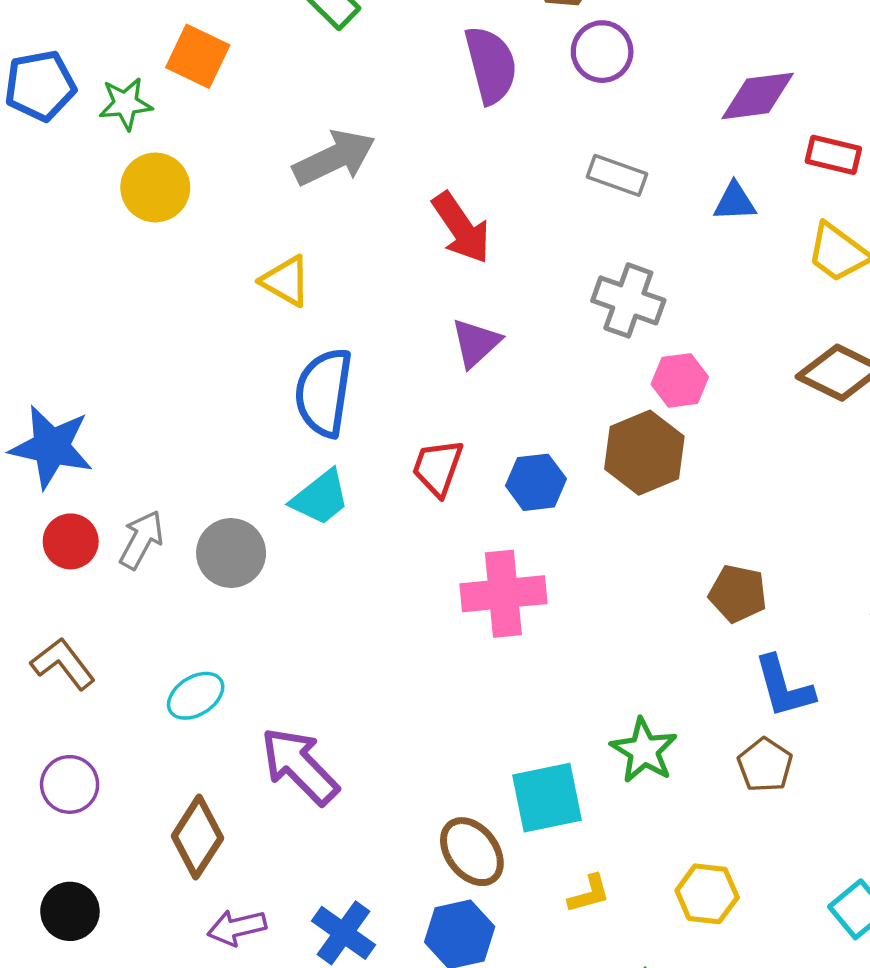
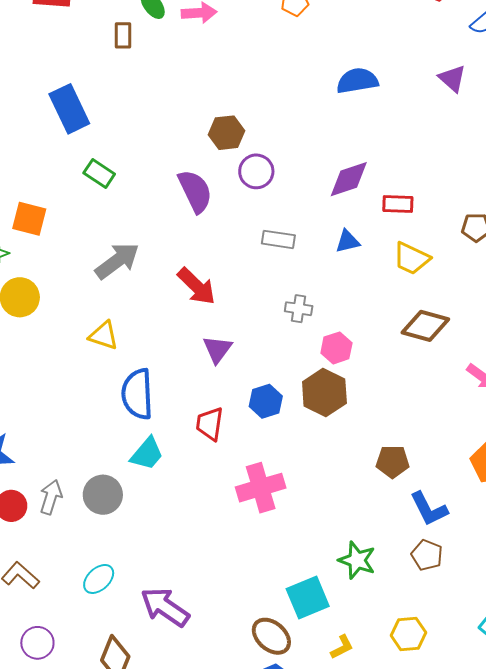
gray cross: (628, 300) -> (299, 309), size x0.7
blue hexagon: (536, 482) -> (266, 401), moved

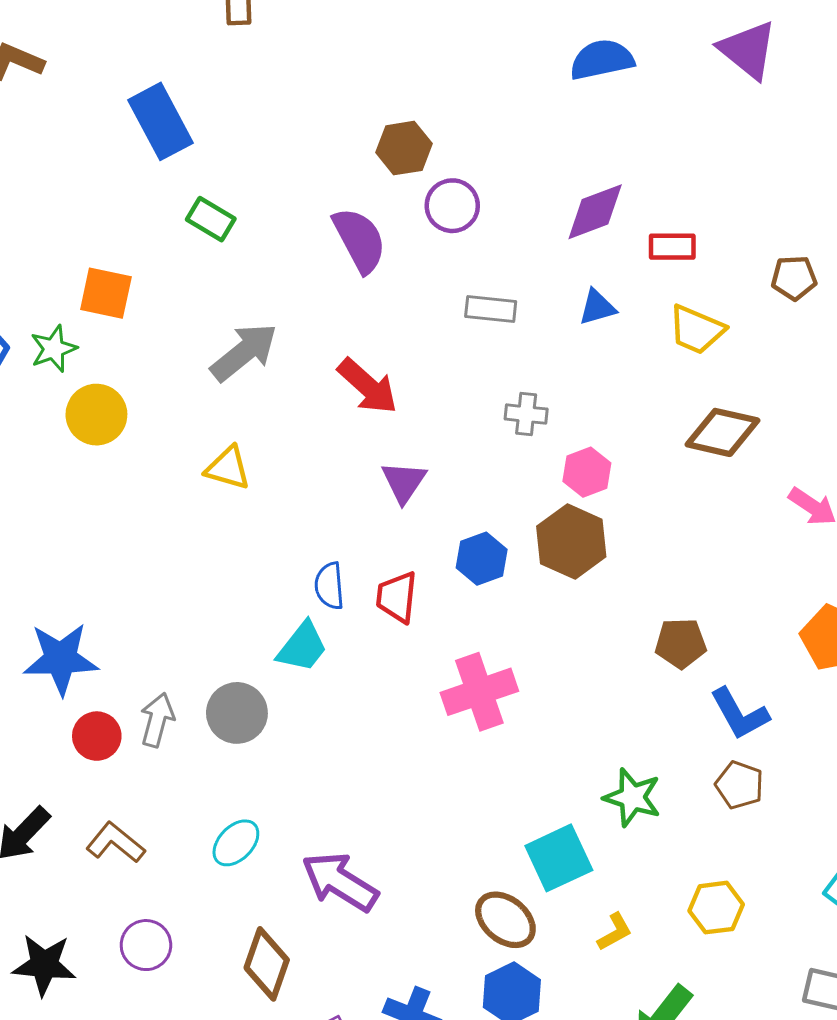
purple triangle: (452, 78) -> (748, 50), size x1.4
blue semicircle: (137, 394) -> (329, 586), moved, size x0.6

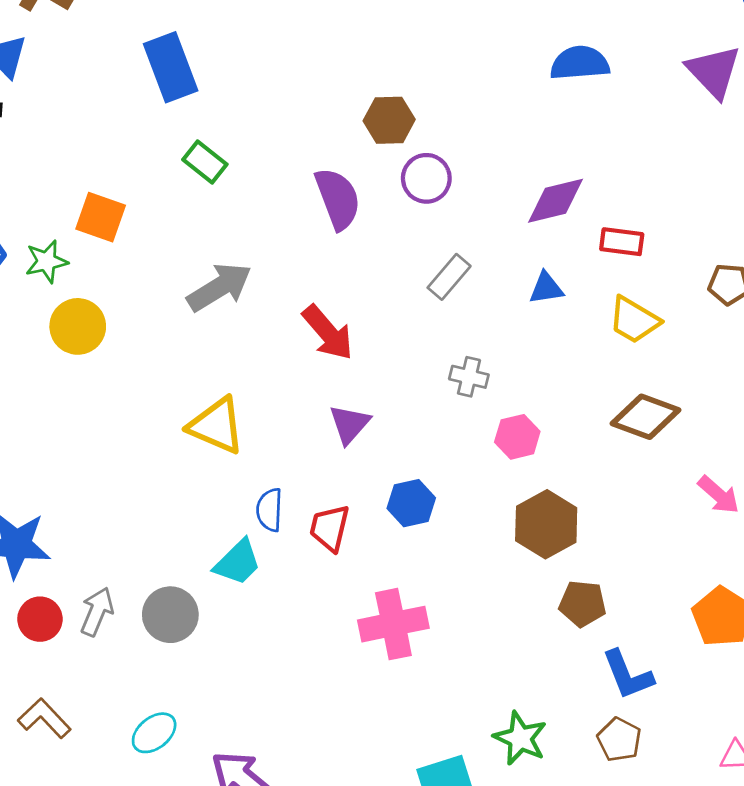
gray rectangle: (491, 309) -> (449, 277), turned -63
yellow triangle: (228, 468) -> (216, 426), moved, size x1.4
brown hexagon: (571, 542) -> (546, 524), moved

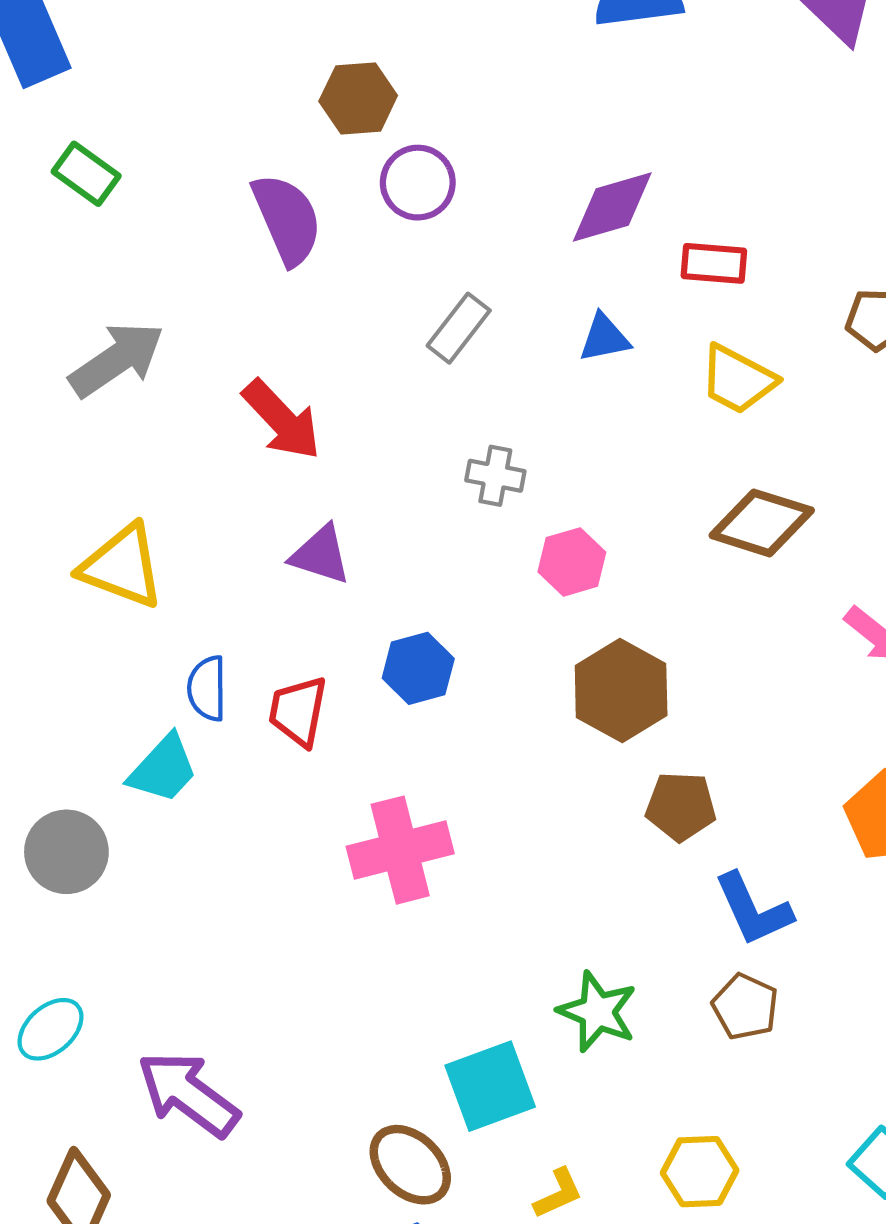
purple triangle: (350, 424) -> (320, 555), turned -51

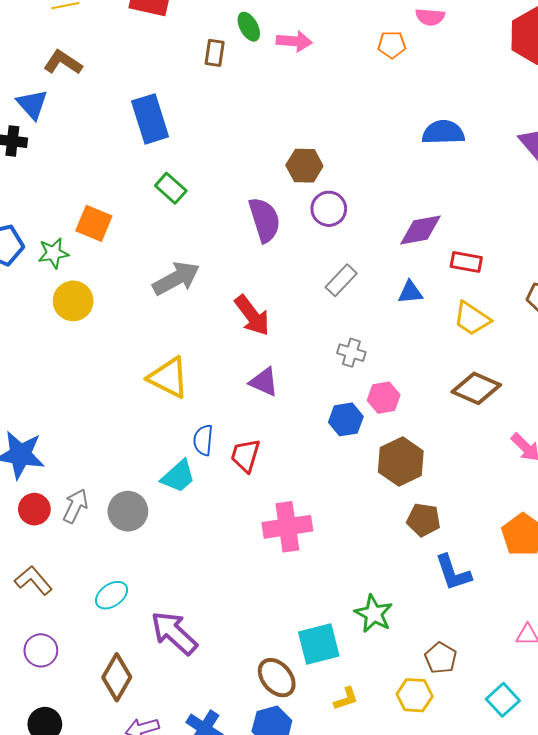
blue hexagon: (418, 668) -> (346, 419), moved
brown pentagon: (745, 1007) -> (441, 658), moved

